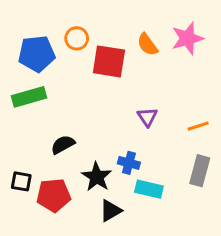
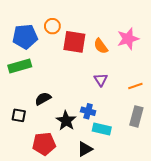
pink star: (187, 38) -> (128, 39), moved
orange semicircle: (147, 45) -> (101, 46), moved
black square: (21, 181) -> (19, 115), moved
red pentagon: (54, 195) -> (44, 144), moved
black triangle: (110, 211) -> (85, 149), moved

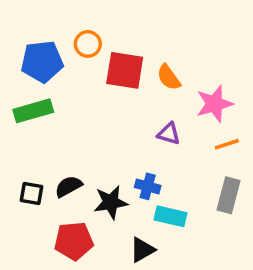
pink star: (128, 39) -> (214, 104), moved
purple triangle: (101, 80) -> (169, 134), turned -40
black semicircle: (43, 99) -> (68, 186), moved
black star: (66, 121) -> (111, 202), turned 30

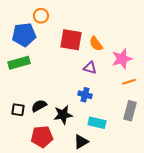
orange circle: (88, 44) -> (41, 16), moved
purple triangle: (169, 134) -> (90, 68), moved
blue cross: (148, 186) -> (85, 95), moved

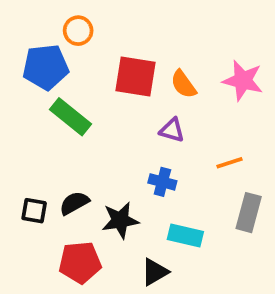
pink star: (122, 59) -> (243, 80), moved, turned 30
green rectangle: (19, 63) -> (70, 117), moved, turned 55
orange line: (129, 82) -> (229, 163), moved

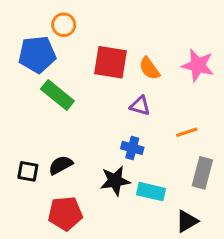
black star: (120, 220) -> (115, 181), moved
black triangle: (155, 272) -> (187, 221), moved

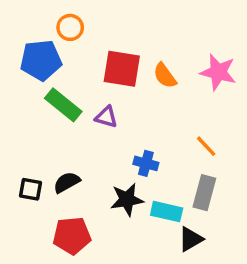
purple triangle: (140, 106) -> (106, 117), moved
orange line: (187, 132) -> (206, 146), turned 65
gray rectangle: (202, 173) -> (204, 193), moved
black triangle: (187, 221) -> (191, 239), moved

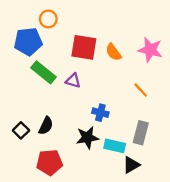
orange line: (206, 146) -> (141, 90), moved
black semicircle: (67, 182) -> (46, 126), turned 144
black square: (31, 189) -> (21, 130), turned 35

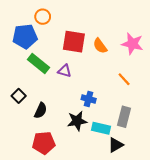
black square: (21, 130) -> (19, 96), moved

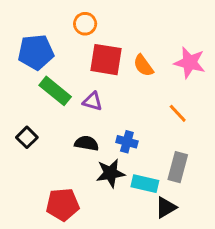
orange circle: (43, 17) -> (85, 24), moved
black semicircle: (41, 110) -> (87, 143), moved, turned -105

